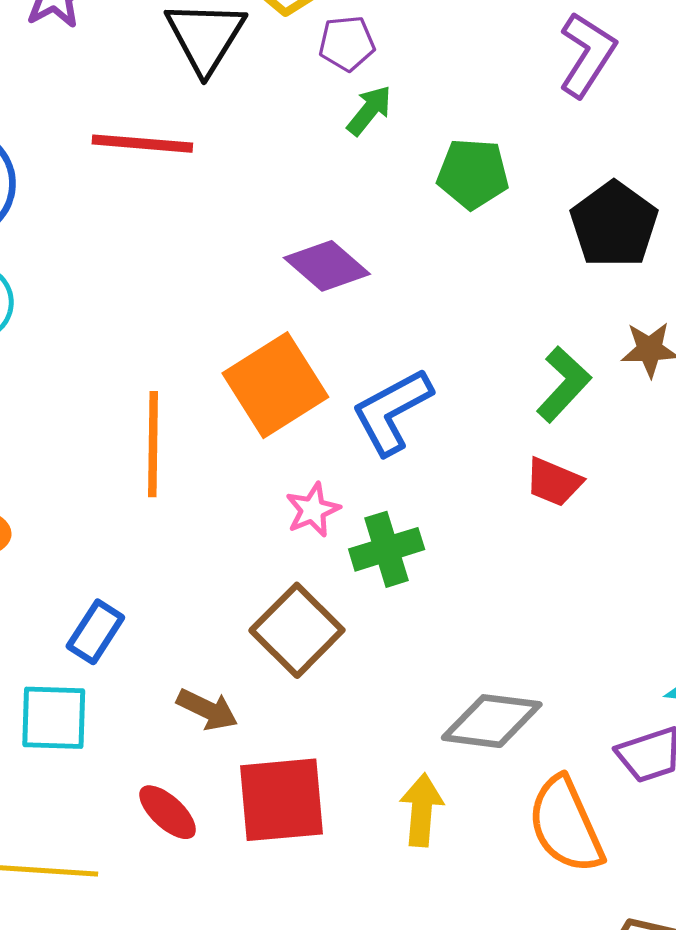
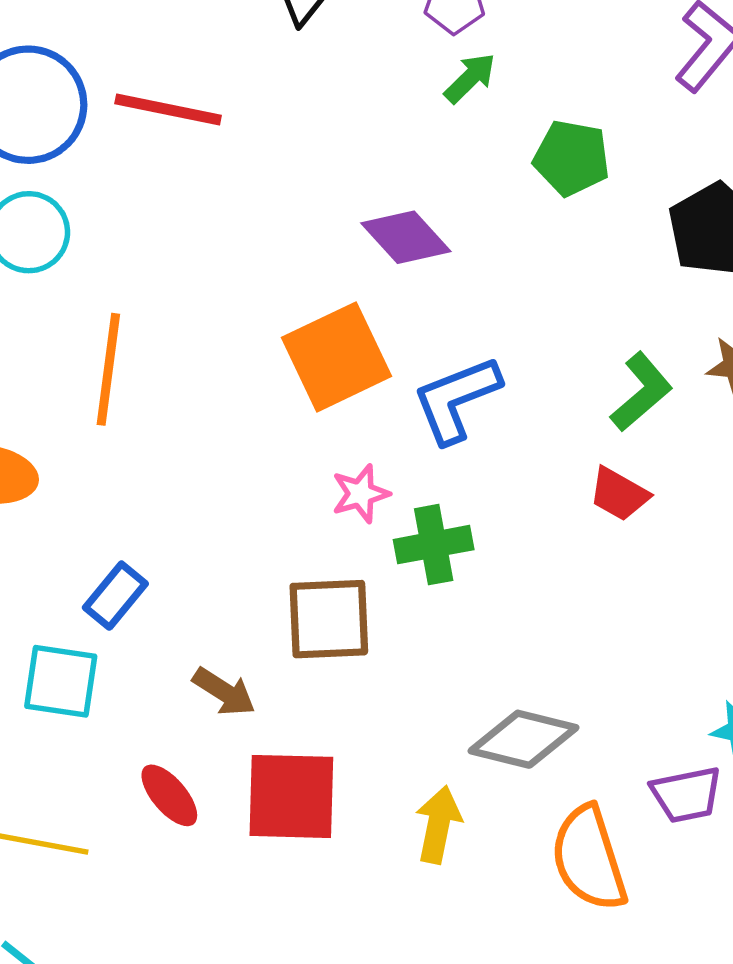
red line: (142, 144) -> (168, 110), moved
orange line: (153, 444) -> (108, 369), moved
brown square: (297, 630) -> (329, 619), turned 36

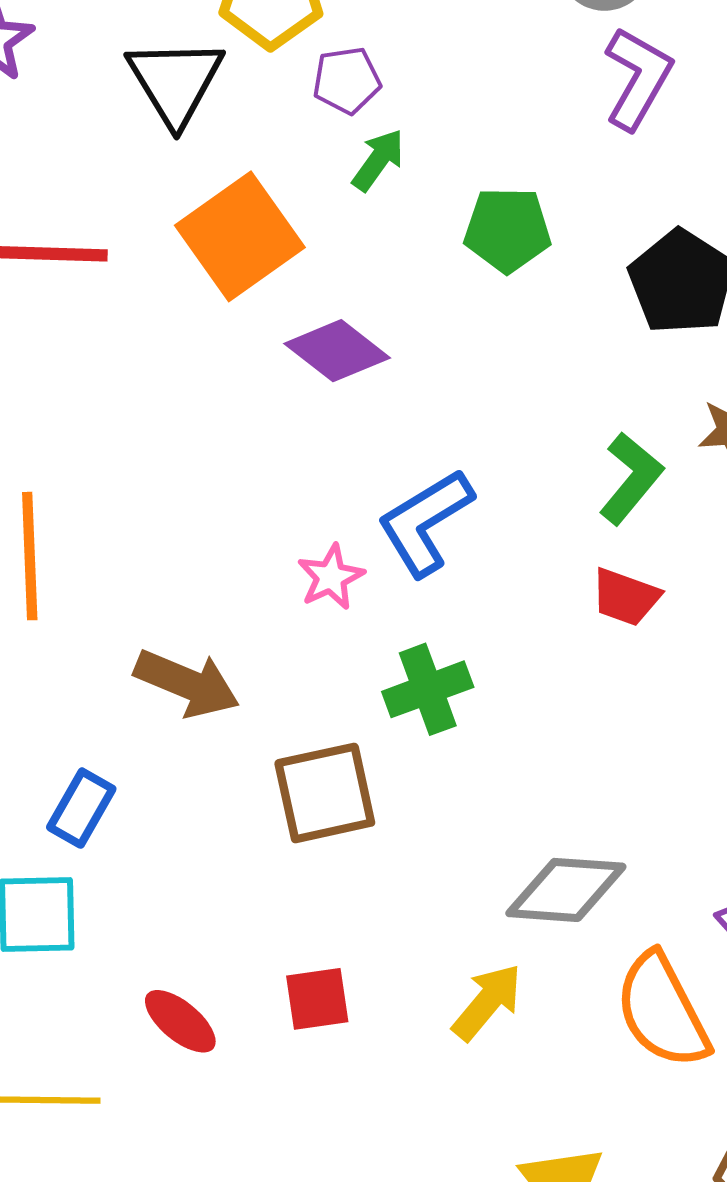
orange square: (337, 357) -> (240, 236), moved
pink star: (360, 494) -> (331, 577), moved
brown arrow: (224, 692) -> (187, 683), moved, size x1.4
red square: (291, 796) -> (317, 999), size x0.6
yellow arrow: (438, 825) -> (487, 1002), turned 38

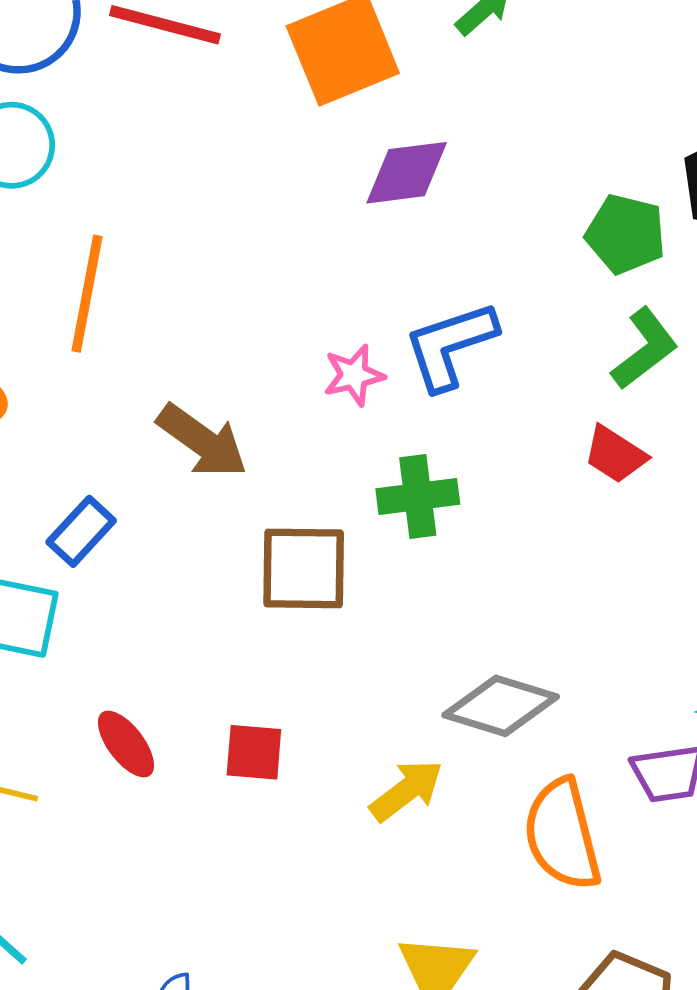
green pentagon: (507, 230) -> (626, 234), moved
purple diamond: (337, 351) -> (407, 173), turned -58

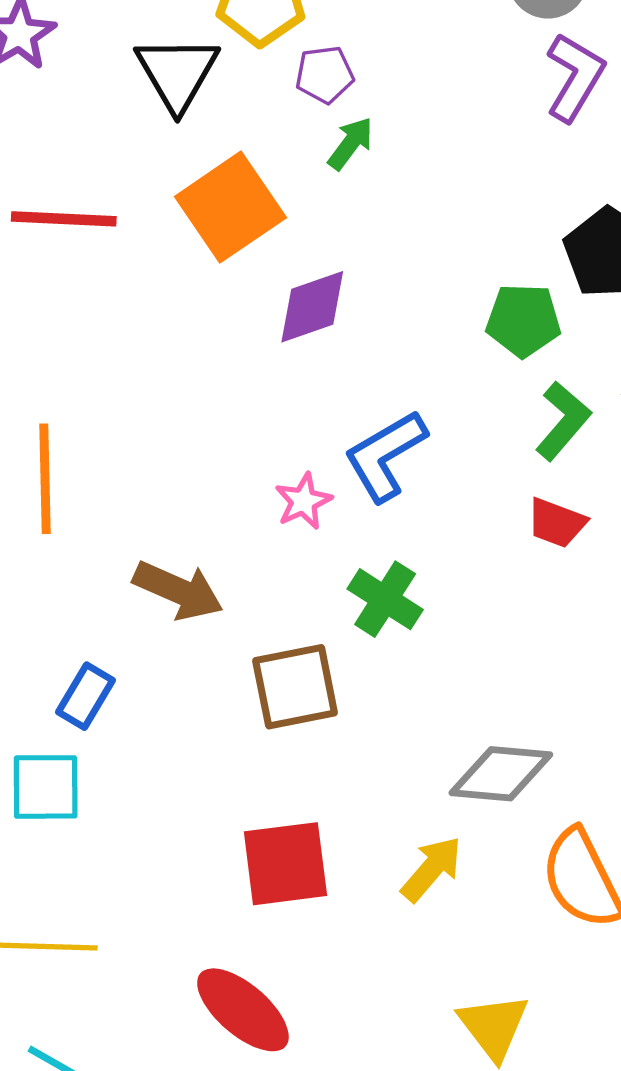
green cross: (418, 496) -> (385, 599), turned -38
red ellipse: (126, 744) -> (243, 1010), moved, size x1.5
red square: (254, 752) -> (285, 864), size x1.6

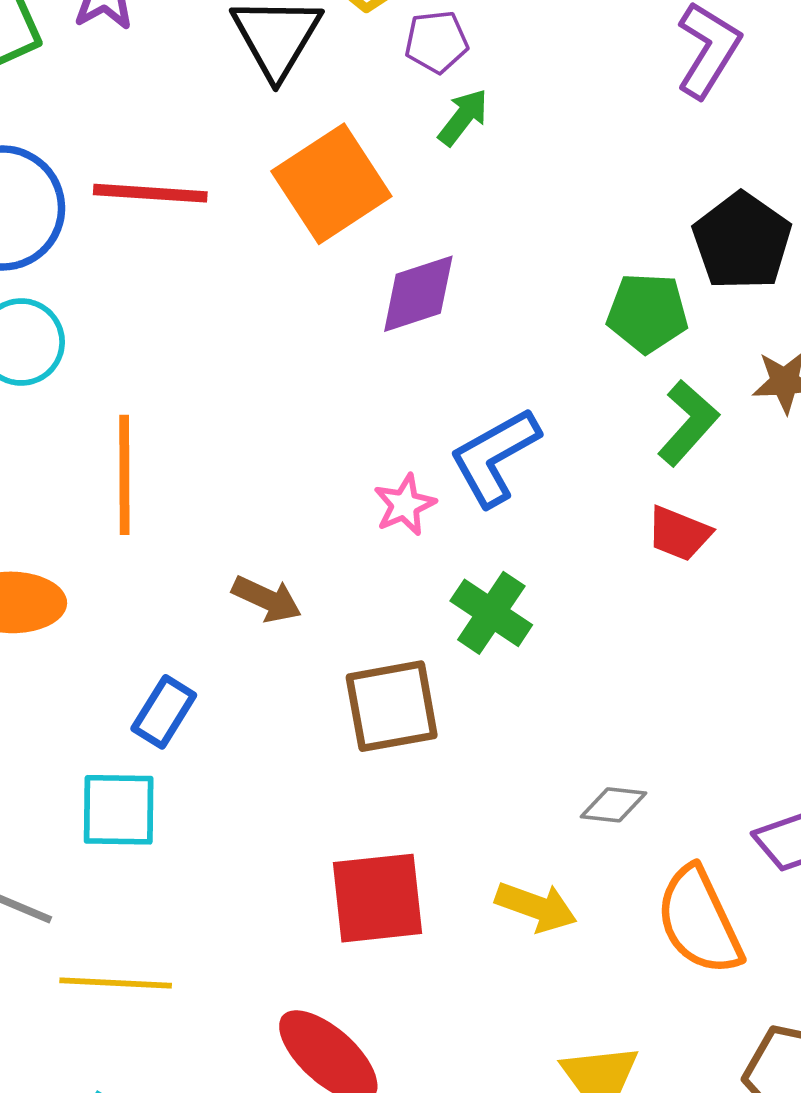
brown arrow: (178, 590) -> (267, 599), size x0.7
gray diamond: (501, 774) -> (613, 805), size x0.6
yellow arrow: (432, 869) -> (536, 907), turned 68

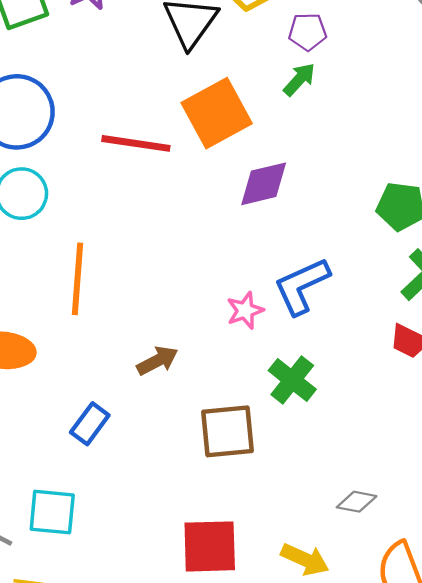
purple pentagon: (436, 42) -> (308, 32), moved
red line: (150, 193) -> (136, 143), moved
brown arrow: (267, 599) -> (157, 361), turned -57
cyan square: (119, 810) -> (52, 512), moved

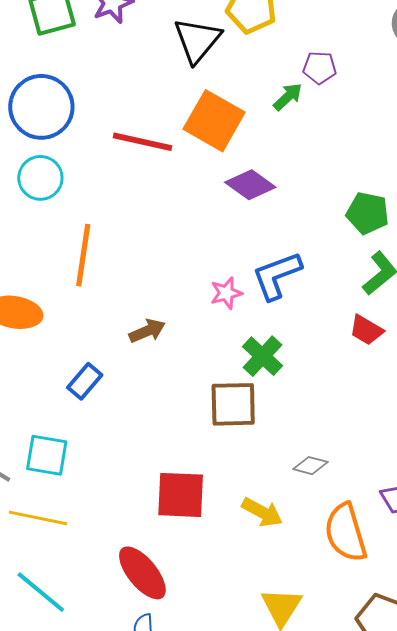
purple pentagon: (308, 32) -> (320, 68), moved
orange square: (217, 113) -> (214, 121), turned -36
purple diamond: (264, 184) -> (250, 185), turned 45
brown square: (228, 431) -> (233, 404), moved

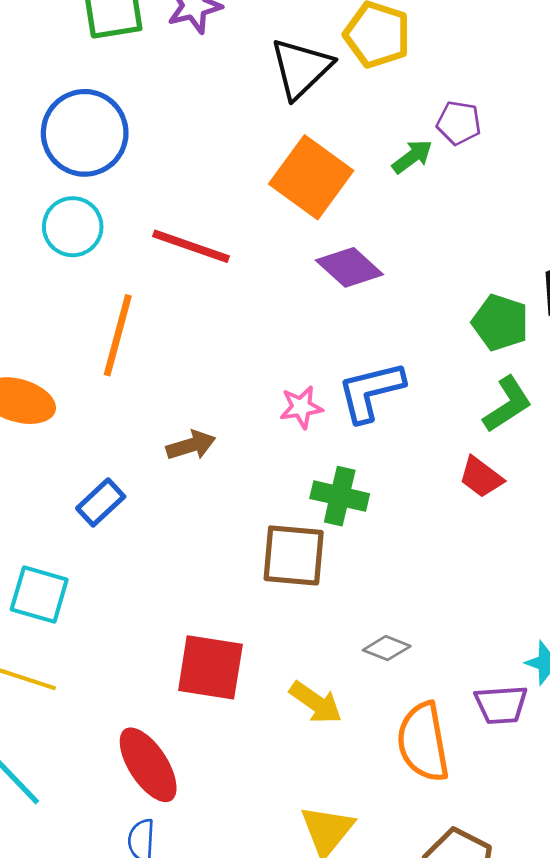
red line: (142, 142) -> (191, 246), moved
green cross: (263, 356) -> (340, 496), turned -36

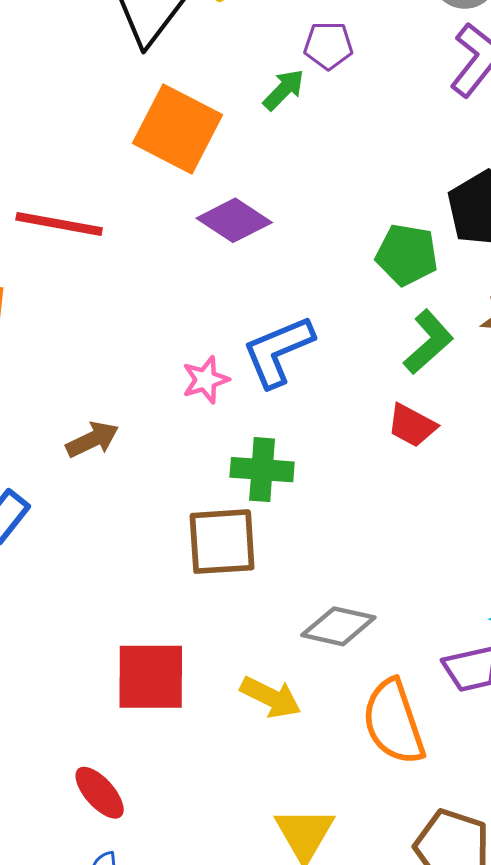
gray diamond: (387, 648) -> (338, 626), size x1.4
red ellipse: (148, 765) -> (100, 793), size x0.7

